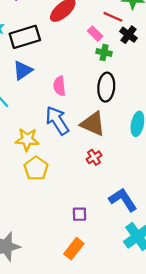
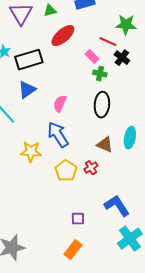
pink semicircle: (59, 86) -> (60, 104), turned 30
brown triangle: (93, 124) -> (105, 145), moved, size x0.7
yellow pentagon: (36, 168) -> (66, 171), moved

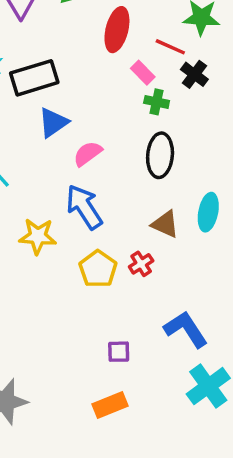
red ellipse: (63, 36) -> (117, 30), moved, turned -35
blue triangle: (27, 90) -> (53, 123), moved
pink semicircle: (60, 104) -> (88, 154), turned 30
orange rectangle: (73, 250) -> (110, 405), turned 30

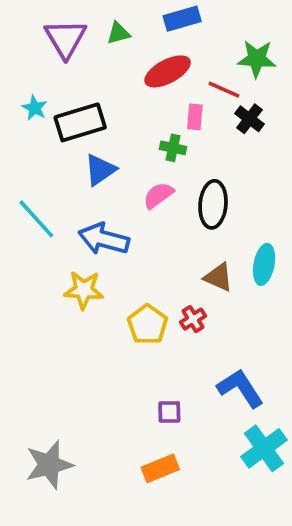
red ellipse: (117, 30) -> (168, 71), turned 48
pink rectangle: (143, 73) -> (195, 117), turned 50
green cross: (157, 102) -> (173, 148), moved
pink semicircle: (88, 154) -> (158, 195), moved
blue arrow: (84, 207) -> (104, 239), moved, turned -42

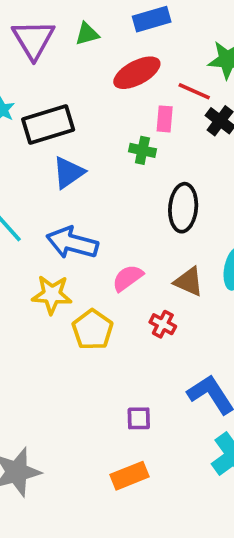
pink semicircle: (158, 195) -> (128, 278), moved
red cross: (193, 319) -> (163, 324), turned -30
yellow pentagon: (147, 325) -> (93, 330), moved

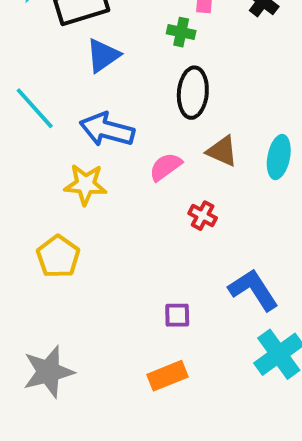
black ellipse: (183, 208) -> (193, 93), moved
brown triangle: (189, 282) -> (222, 151), moved
yellow pentagon: (93, 330) -> (58, 257), moved

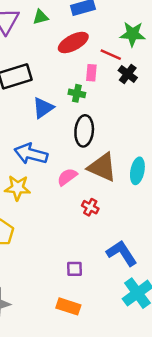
blue triangle: (103, 56) -> (43, 108), moved
brown triangle: (222, 151) -> (102, 167), size x1.5
orange rectangle: (167, 376) -> (68, 306), turned 40

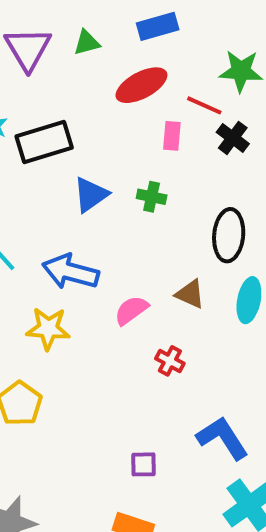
green cross: (77, 93) -> (152, 197), moved
black ellipse: (84, 131) -> (229, 235), moved
brown triangle: (102, 167) -> (190, 294), size x0.6

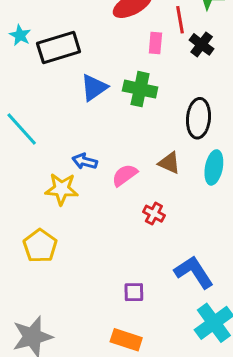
red line: (204, 105) -> (180, 20), turned 56
green cross: (152, 197) -> (140, 89), size x1.5
blue arrow: (70, 272) -> (85, 161), moved, size x0.6

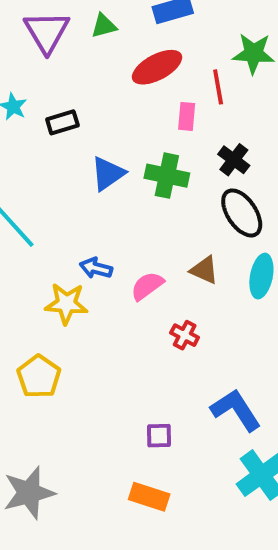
black cross: (202, 44) -> (234, 160), moved
black rectangle: (59, 48) -> (62, 122), size x0.6
black ellipse: (198, 118) -> (242, 213), turned -39

